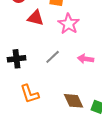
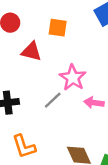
pink star: (69, 24) -> (73, 78), moved

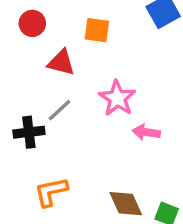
gray line: (53, 100) -> (59, 110), moved
orange L-shape: (24, 146) -> (51, 192), turned 96

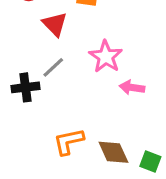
red triangle: (61, 63) -> (55, 24), turned 32
orange L-shape: (51, 192) -> (69, 141), moved

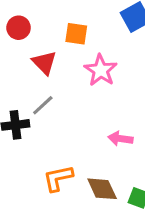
pink star: (106, 57) -> (101, 70), moved
pink arrow: (132, 87) -> (120, 139), moved

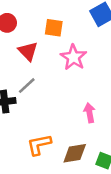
pink arrow: (120, 139) -> (89, 113), turned 72
brown diamond: (102, 189) -> (75, 153), turned -75

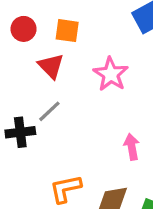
orange square: (54, 28) -> (67, 31), moved

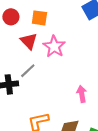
pink star: (111, 74) -> (54, 46), moved

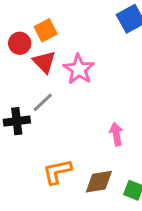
red circle: (11, 17) -> (20, 43), moved
orange square: (39, 18) -> (46, 30), moved, turned -35

